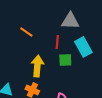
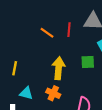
red line: (57, 42) -> (69, 30), moved

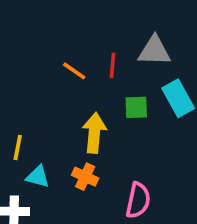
green square: (88, 62) -> (136, 107), moved
yellow line: (15, 68) -> (18, 147), moved

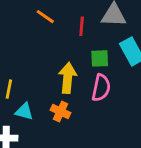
orange line: (74, 71) -> (45, 17), moved
pink semicircle: (138, 200) -> (101, 88), moved

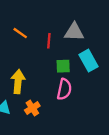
yellow arrow: (68, 78) -> (18, 82), moved
orange cross: (61, 111) -> (32, 108), turned 32

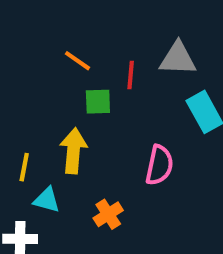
green square: (63, 66) -> (98, 102), moved
orange cross: (32, 108) -> (108, 214), moved

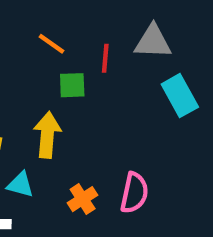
pink semicircle: (159, 165) -> (134, 193), moved

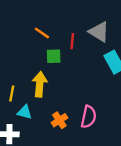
gray triangle: (153, 42) -> (99, 32), turned 30

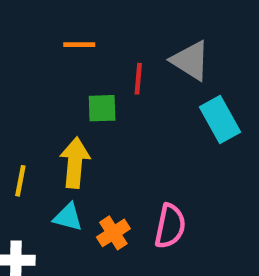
orange line: (42, 33) -> (79, 45), moved, turned -35
cyan triangle: (25, 112) -> (68, 217), moved

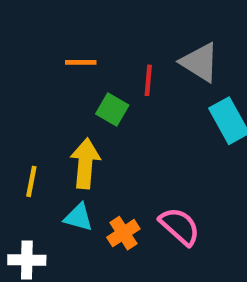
orange line: (79, 45) -> (81, 62), moved
green square: (102, 108) -> (112, 110), turned 32
pink semicircle: (170, 226) -> (180, 226), turned -60

